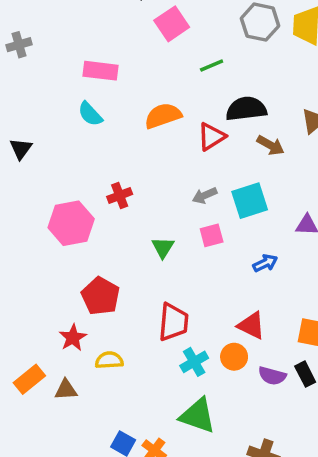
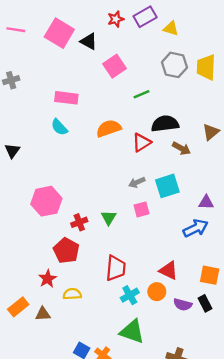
red cross: (120, 195) -> (79, 222), moved
blue arrow: (265, 263) -> (196, 228), moved, size x1.5

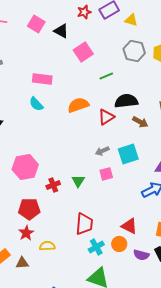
pink square: (59, 33) -> (36, 24), size x0.7
red pentagon: (66, 251) -> (29, 209), moved, turned -30

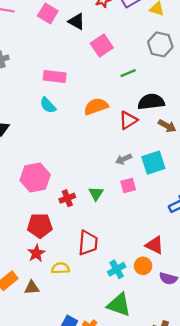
red trapezoid: (84, 224) -> (88, 243), moved

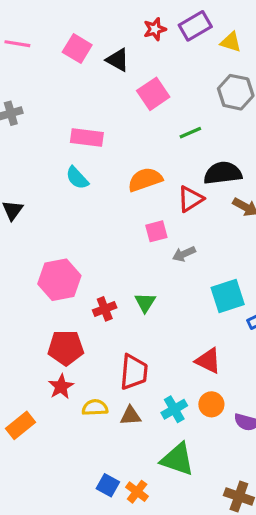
cyan square: (153, 163) -> (228, 296), moved
pink square: (128, 186) -> (156, 231), moved
red triangle: (155, 245) -> (208, 361), moved
brown triangle: (32, 288) -> (131, 416), moved

